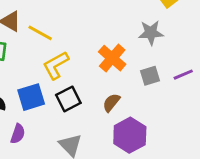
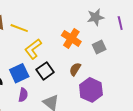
purple line: (183, 75) -> (120, 23), moved, turned -72
purple semicircle: (18, 134) -> (23, 95), moved

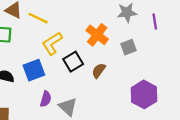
black square: (45, 71) -> (73, 62), moved
purple hexagon: (91, 90) -> (144, 94), moved
purple semicircle: (23, 95) -> (46, 99), moved

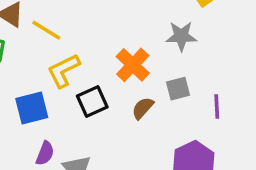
purple line: (155, 21) -> (217, 106), moved
brown semicircle: (99, 71) -> (143, 108), moved

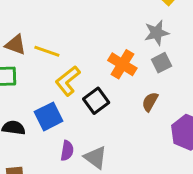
gray square: (178, 89) -> (161, 63), moved
brown semicircle: (143, 108) -> (150, 102), moved

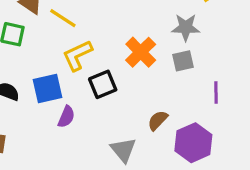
brown semicircle: (150, 102) -> (158, 120), moved
purple semicircle: (67, 151) -> (66, 117), moved
gray triangle: (95, 158) -> (123, 150), moved

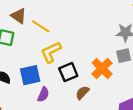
orange cross: (141, 52) -> (102, 68), moved
brown semicircle: (158, 120) -> (82, 93), moved

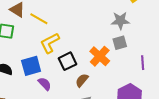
purple semicircle: (43, 94) -> (45, 84), turned -64

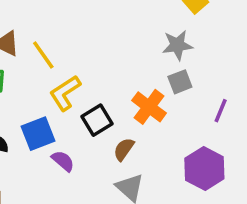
yellow line: (39, 19) -> (43, 55), turned 30
purple line: (143, 63) -> (221, 111), turned 32

